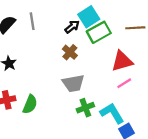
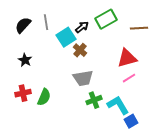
cyan square: (89, 17) -> (66, 37), moved
green rectangle: (99, 32) -> (106, 19), moved

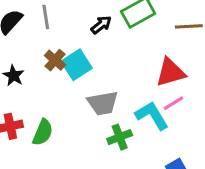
cyan square: (66, 37) -> (77, 65), moved
brown cross: (80, 50) -> (55, 60), moved
cyan L-shape: (118, 105) -> (152, 116), moved

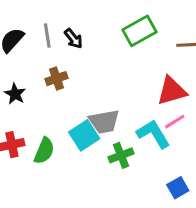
black arrow: (101, 25) -> (73, 39), moved, turned 90
brown cross: (55, 60) -> (56, 79), turned 30
cyan square: (77, 65) -> (84, 135), moved

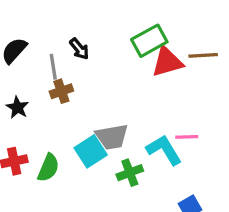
gray line: (47, 36) -> (53, 67), moved
red triangle: (172, 91) -> (167, 62), moved
pink line: (175, 122) -> (187, 137), turned 30

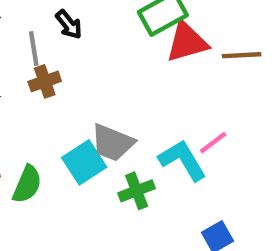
brown line: (203, 55) -> (242, 55), moved
gray trapezoid: (112, 137) -> (113, 143), turned 32
pink line: (187, 137) -> (213, 143), turned -35

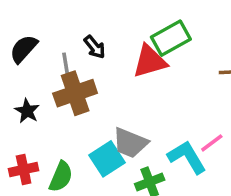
red triangle: (187, 42) -> (150, 61), moved
brown cross: (45, 81) -> (75, 93), size x1.6

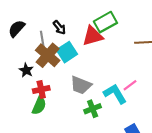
brown cross: (75, 93) -> (48, 55), turned -30
black star: (27, 111) -> (26, 70), moved
cyan square: (107, 159) -> (67, 52), moved
red cross: (24, 170) -> (41, 89), moved

